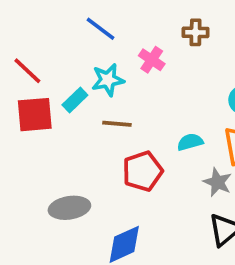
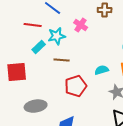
red line: (27, 71) -> (33, 25), moved, turned -36
red square: (35, 115) -> (17, 72), moved

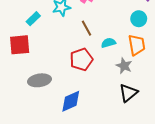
cyan rectangle: (39, 47) -> (33, 19), moved
brown line: (62, 60) -> (86, 28), moved, turned 56

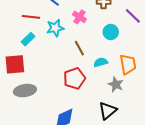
cyan circle: (139, 19) -> (111, 32), moved
gray ellipse: (39, 80) -> (25, 91), moved
black triangle: (128, 93) -> (108, 111), moved

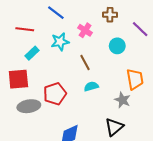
red line: (31, 17) -> (25, 29), moved
cyan semicircle: (101, 62) -> (91, 86), moved
red pentagon: (74, 78) -> (55, 94), moved

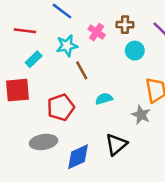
brown cross: (110, 15) -> (125, 25), moved
brown line: (85, 63) -> (82, 70), moved
gray ellipse: (29, 106) -> (43, 142), moved
black triangle: (114, 127) -> (116, 144), moved

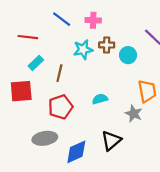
brown cross: (125, 25) -> (107, 45), moved
pink cross: (97, 32) -> (93, 20), moved, turned -32
cyan star: (67, 46) -> (83, 49), moved
brown line: (82, 70) -> (59, 73), moved, turned 42

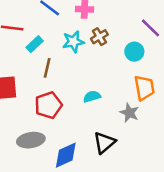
brown cross: (107, 45) -> (99, 37), turned -32
cyan circle: (128, 55) -> (134, 52), moved
cyan rectangle: (36, 63) -> (35, 44), moved

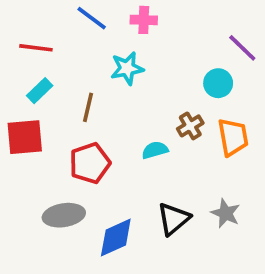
brown cross: (99, 37) -> (190, 126), moved
cyan rectangle: (35, 44) -> (40, 91), moved
gray star: (129, 113) -> (226, 213), moved

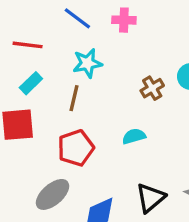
cyan star: (127, 68) -> (87, 63), moved
brown cross: (190, 126) -> (152, 88), moved
gray ellipse: (64, 215) -> (53, 194), turned -32

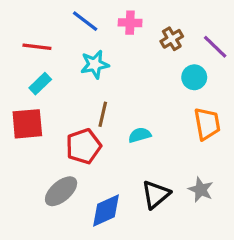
brown cross: (152, 88) -> (172, 39), moved
brown line: (74, 98) -> (103, 114), moved

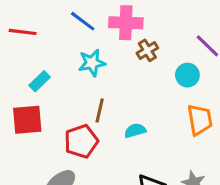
pink cross: (130, 23) -> (126, 23), size x1.5
brown cross: (172, 39) -> (147, 50), moved
red line: (37, 47) -> (23, 32), moved

